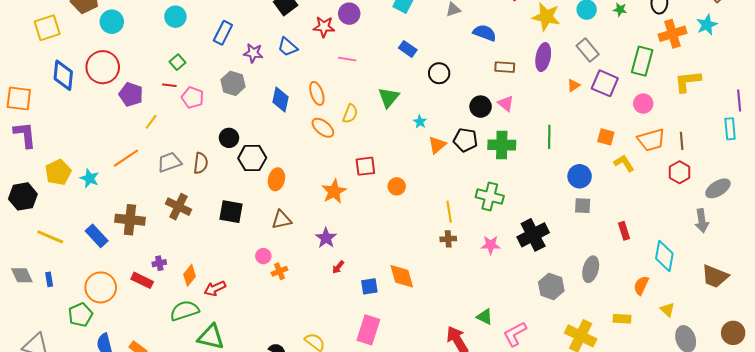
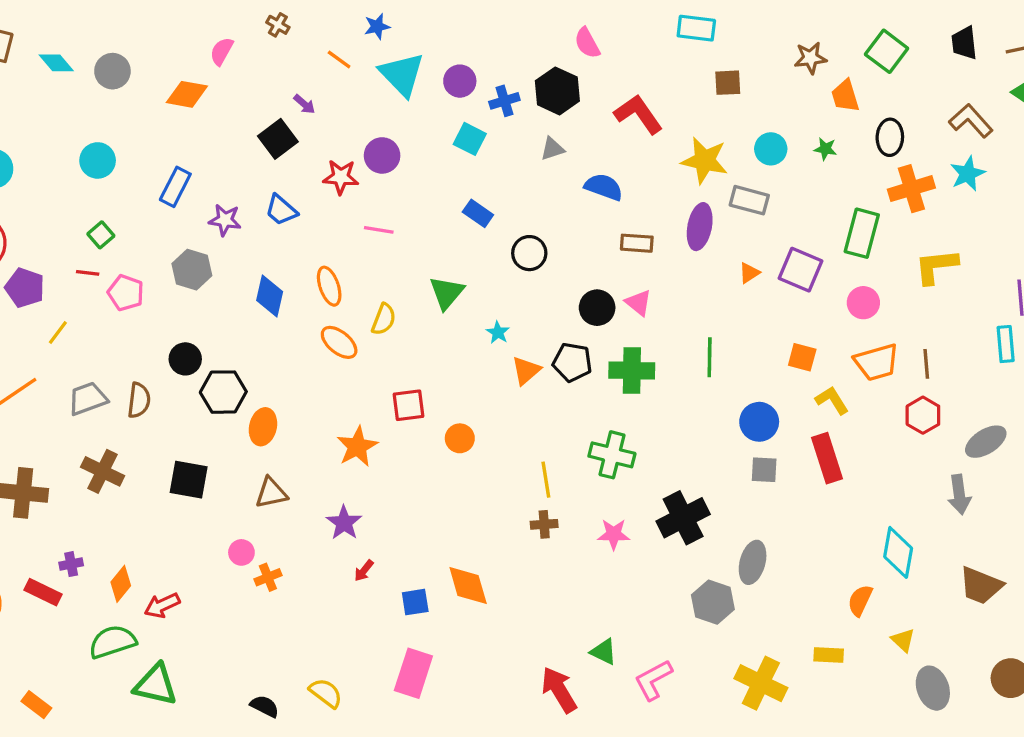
gray rectangle: (588, 50) -> (749, 200), moved, turned -35
red rectangle: (624, 231) -> (827, 458), moved, size x1.6
gray ellipse: (591, 269) -> (753, 562), moved

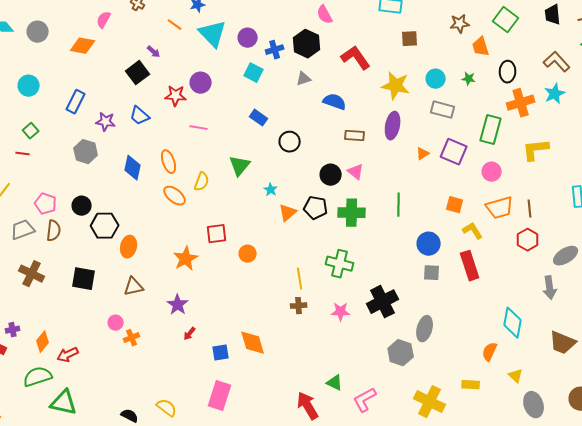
gray rectangle: (749, 200) -> (443, 110), moved
pink pentagon: (126, 293) -> (46, 204), moved

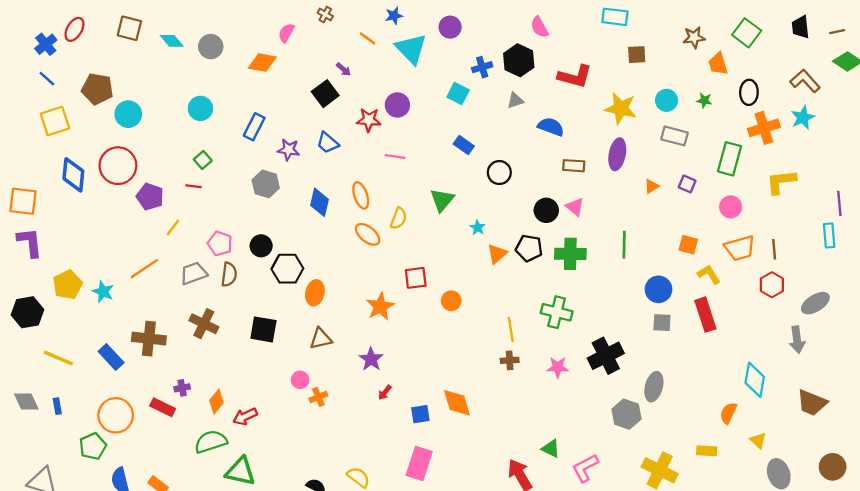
purple circle: (248, 38) -> (450, 27), moved
red L-shape: (356, 58) -> (575, 76), turned 140
purple square: (454, 152) -> (687, 184), size x0.6

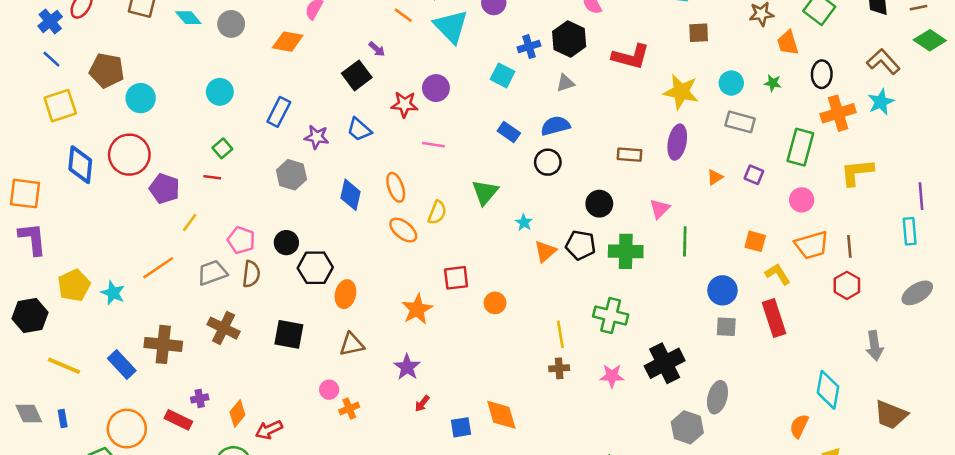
blue semicircle: (551, 127) -> (555, 126), moved, turned -35
pink triangle: (575, 207) -> (660, 209), moved, turned 36
gray ellipse: (815, 303) -> (917, 293), moved

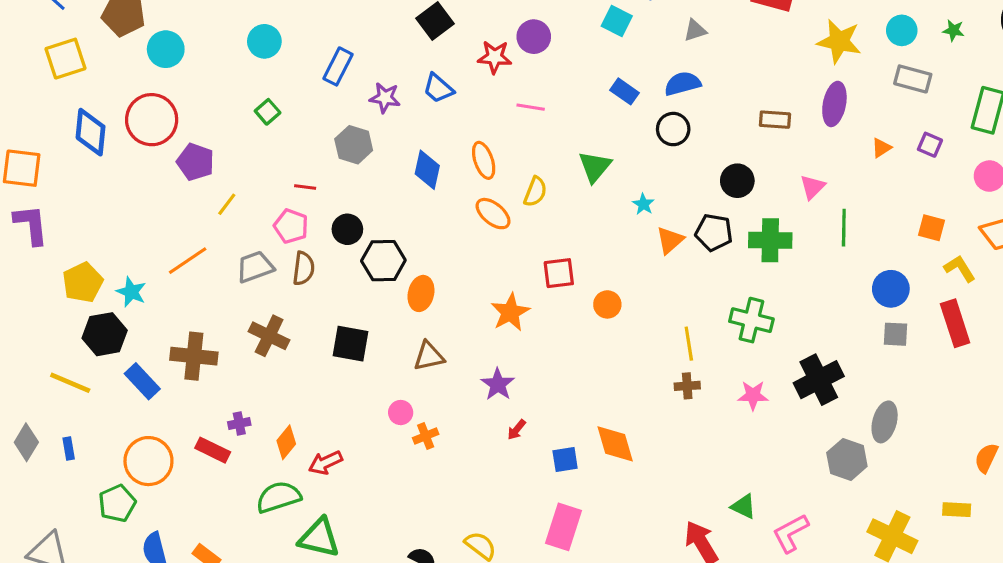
red line: (212, 177) -> (305, 187), moved
black hexagon: (30, 315) -> (105, 334), moved
gray diamond: (29, 414) -> (26, 442), turned 56

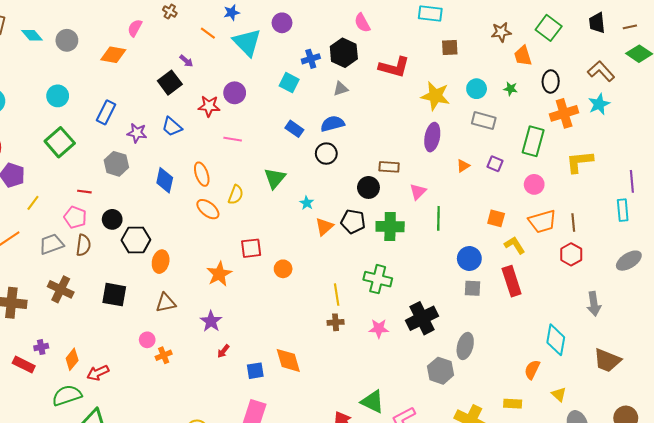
green square: (268, 112) -> (60, 142), size x1.8
brown rectangle: (775, 120) -> (389, 167), moved
green triangle: (744, 506) -> (373, 402), size x1.4

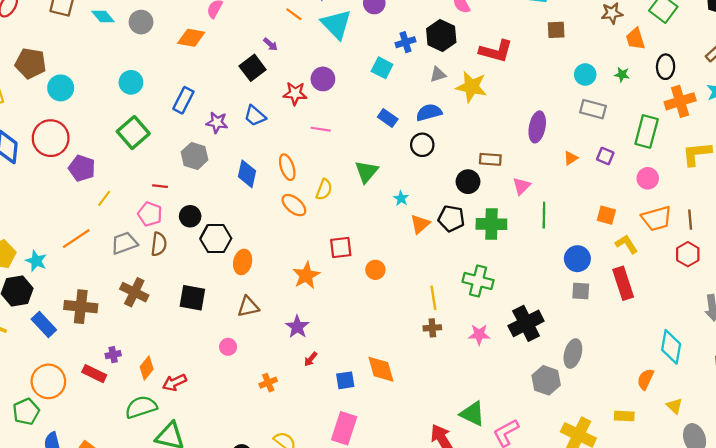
yellow star: (435, 96) -> (471, 87), moved
orange cross: (164, 355) -> (268, 383), moved

